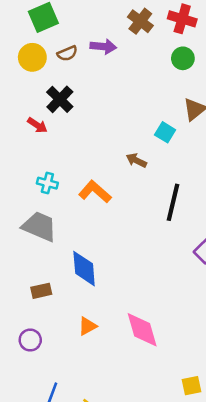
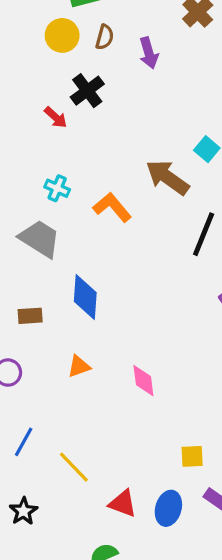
purple arrow: (103, 47) -> (149, 53), moved, turned 60
brown semicircle: (67, 53) -> (105, 37), turned -60
brown arrow: (136, 160) -> (167, 177), size x1.8
pink diamond: (142, 330) -> (143, 381), size x0.7

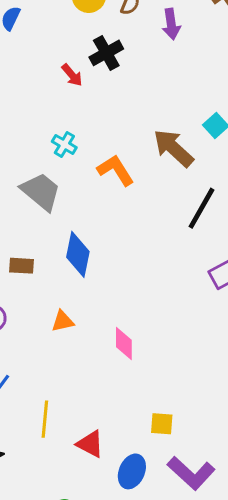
yellow line: (74, 467) -> (45, 419), turned 42
red triangle: (123, 503) -> (90, 444), moved

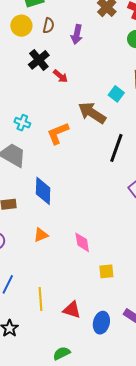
purple arrow: (171, 24) -> (77, 34), turned 30
red arrow: (72, 75) -> (60, 76), moved
orange L-shape: (116, 170) -> (58, 133), turned -70
yellow square: (162, 424) -> (106, 271), moved

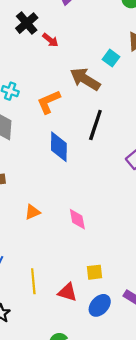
black line: (116, 148) -> (95, 125), moved
blue diamond: (43, 191) -> (59, 147), moved
yellow square: (106, 271) -> (94, 272), moved
blue ellipse: (101, 323) -> (100, 305), turned 30

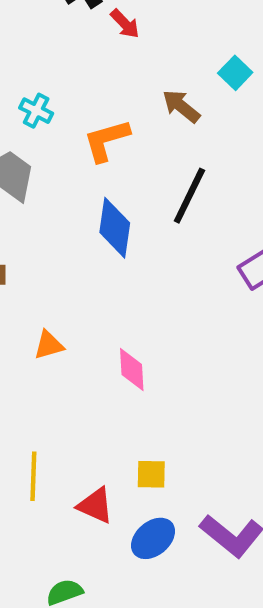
brown arrow: (85, 79) -> (181, 106), size x0.7

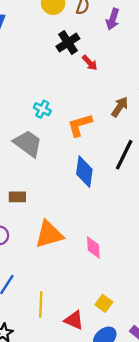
brown arrow: (181, 106) -> (120, 107), turned 85
orange triangle: (49, 345) -> (49, 234), size x1.8
yellow square: (151, 474) -> (104, 303), turned 35

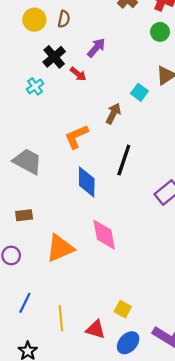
purple arrow: (113, 19) -> (96, 48), moved, turned -150
cyan cross: (42, 109) -> (35, 86), moved, turned 35
pink diamond: (93, 247) -> (104, 235), moved, size x1.4

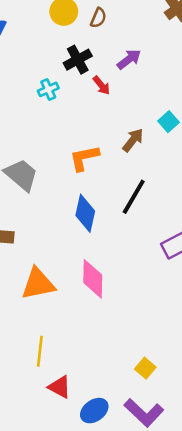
yellow square: (123, 309) -> (145, 368), moved
yellow line: (61, 318) -> (40, 351), moved

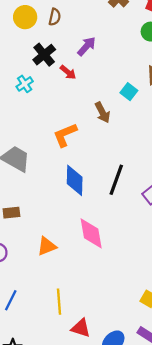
brown arrow: (133, 140) -> (102, 112), turned 125
black line: (134, 197) -> (116, 180), moved
orange triangle: (38, 284) -> (47, 246), size x0.7

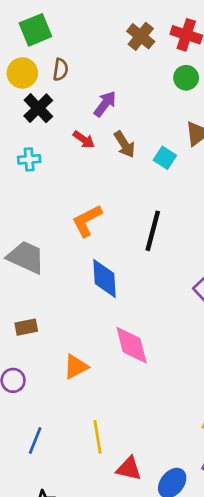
black cross: (44, 55) -> (38, 108), moved
cyan cross: (25, 84) -> (29, 159), turned 35
brown arrow: (102, 112) -> (124, 144), moved
black line: (116, 180) -> (153, 231), moved

